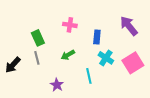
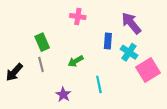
pink cross: (70, 25) -> (78, 16), moved
purple arrow: (129, 26) -> (131, 23), moved
cyan cross: (106, 58) -> (129, 52), moved

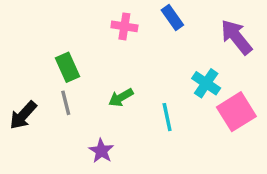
purple arrow: (131, 23) -> (236, 37), moved
blue rectangle: (108, 41) -> (172, 18), moved, turned -40
cyan line: (99, 84) -> (167, 117), moved

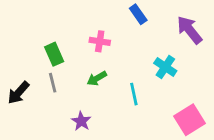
pink cross: (124, 26) -> (100, 41), moved
pink square: (236, 112) -> (190, 120), moved

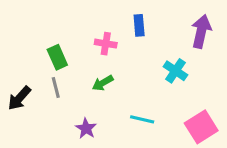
blue rectangle: (138, 14) -> (139, 25), moved, turned 30
purple arrow: (190, 30) -> (201, 31), turned 52
cyan line: (134, 94) -> (142, 119), moved, turned -65

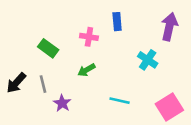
green rectangle: (57, 57) -> (48, 48), turned -30
gray line: (56, 87) -> (43, 84), moved
purple star: (86, 128) -> (62, 103), moved

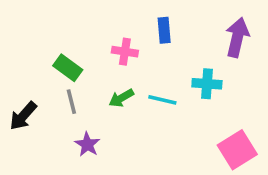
cyan cross: (148, 60) -> (207, 84), turned -30
gray line: (43, 84) -> (71, 102), moved
cyan line: (120, 101) -> (162, 100), moved

